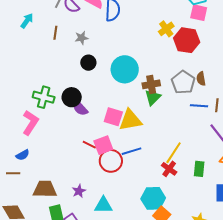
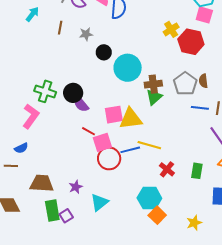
black circle: (88, 63) -> (104, 52), moved
pink square: (113, 117) -> (114, 115), turned -30
red line: (89, 145) -> (89, 131), moved
yellow line: (174, 153) -> (149, 145), moved, turned 70
cyan triangle: (103, 205) -> (99, 202), turned -42

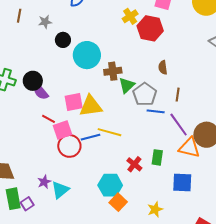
gray pentagon: (185, 84) -> (145, 94), moved
green triangle: (154, 97) -> (127, 85), moved
blue line: (200, 108) -> (156, 111), moved
red cross: (167, 169) -> (134, 164), moved
purple star: (76, 187) -> (44, 182), moved

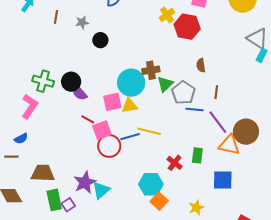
cyan circle: (87, 55) -> (131, 83), moved
yellow triangle: (91, 106) -> (130, 106), size x0.7
purple star: (44, 182) -> (85, 182), size x1.6

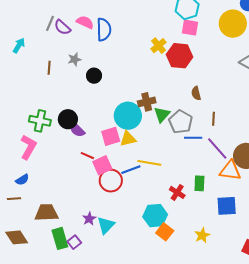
brown line: (56, 17) -> (49, 68), moved
purple star: (85, 182) -> (89, 219), size x0.6

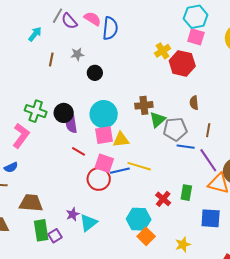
cyan arrow: (19, 45) -> (35, 34), moved
cyan circle: (128, 116) -> (104, 114), moved
gray pentagon: (181, 122) -> (175, 129), turned 30
purple semicircle: (77, 129) -> (71, 124), turned 30
pink square: (102, 165) -> (104, 163), moved, turned 36

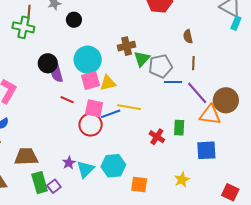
brown semicircle: (194, 103) -> (188, 36), moved
green cross: (36, 111) -> (23, 27), moved
cyan hexagon: (139, 219) -> (113, 166), moved
orange square: (146, 236) -> (139, 185), moved, turned -30

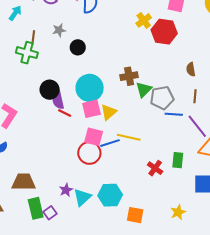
yellow triangle: (108, 83) -> (109, 112), turned -30
red line: (67, 100) -> (65, 113), moved

